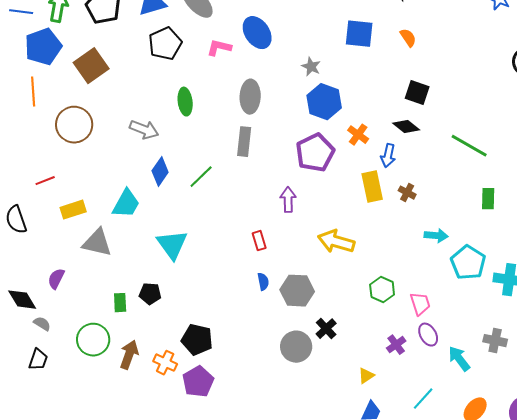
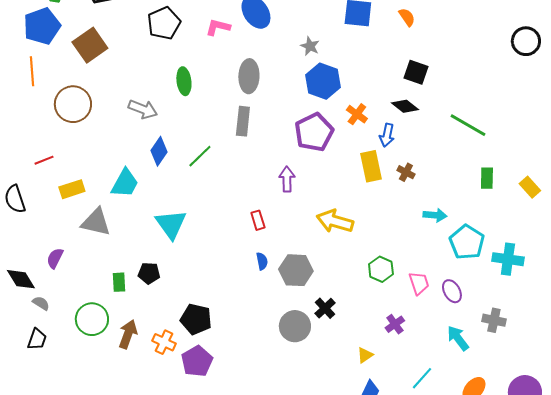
purple ellipse: (428, 335) -> (452, 291), moved

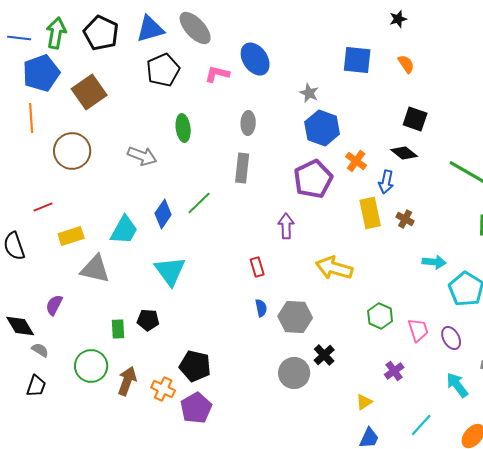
gray ellipse: (249, 76) -> (248, 123), size x0.7
blue diamond: (159, 151) -> (163, 214), moved

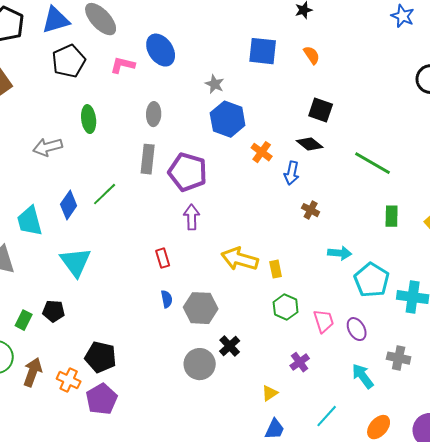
gray arrow: (142, 156) -> (48, 147), turned 144
purple pentagon: (313, 179) -> (188, 172), moved, turned -30
yellow rectangle: (370, 213) -> (276, 269), moved, size x0.6
cyan trapezoid: (124, 230) -> (30, 221), turned 136
green rectangle: (118, 329) -> (24, 320), turned 30

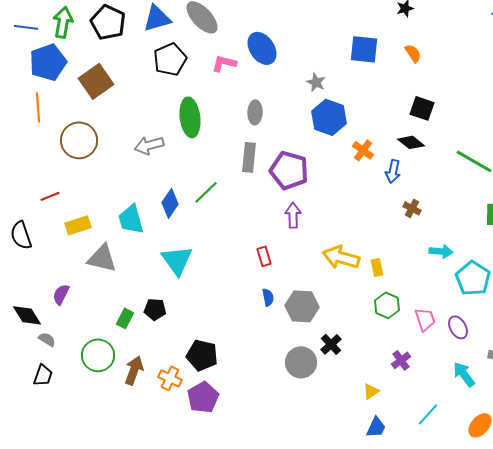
green ellipse: (89, 119) -> (190, 117), size x1.4

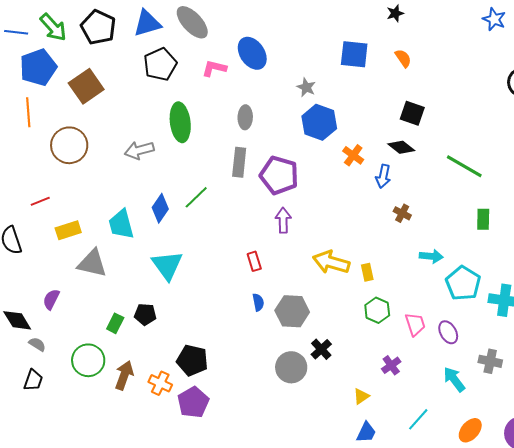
green arrow: (63, 22) -> (53, 27), turned 128

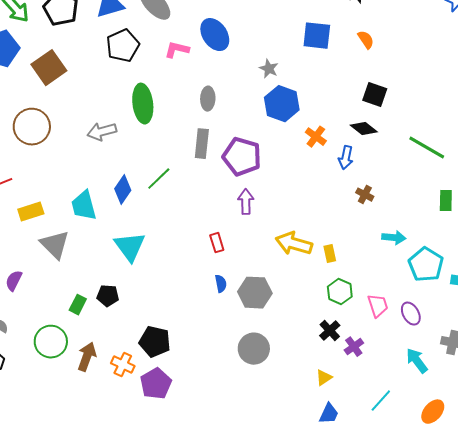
gray triangle: (92, 263) -> (55, 245), turned 32
black cross: (321, 349) -> (330, 331), moved

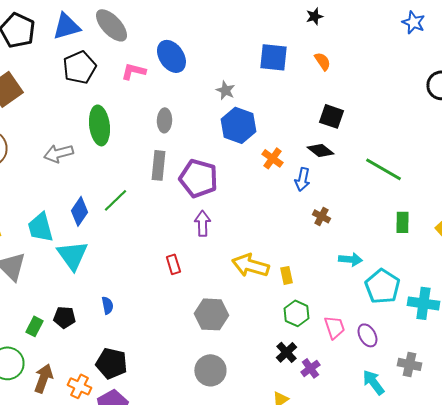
cyan triangle: (130, 247) -> (72, 255), moved
blue semicircle: (221, 284) -> (107, 305), moved

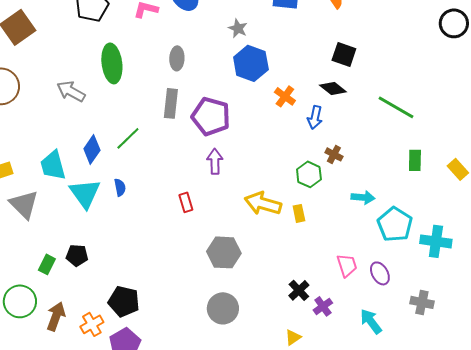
gray arrow: (58, 153) -> (71, 91), turned 44
blue semicircle: (107, 305) -> (120, 187), moved
green hexagon: (296, 313) -> (309, 174), moved
cyan arrow: (373, 382) -> (371, 321), moved
orange cross: (79, 386) -> (92, 324), turned 35

